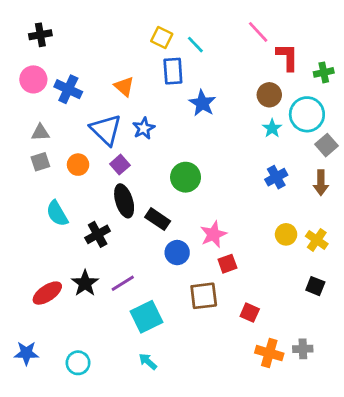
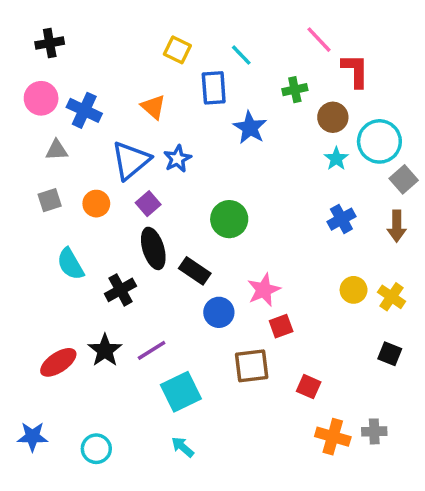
yellow square: (162, 38) -> (177, 50), moved
green cross: (324, 72) -> (295, 90), moved
blue triangle: (106, 130) -> (131, 160), turned 36
gray triangle: (40, 132) -> (57, 150), moved

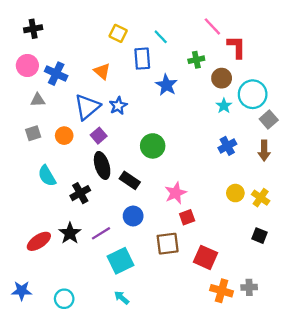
blue circle: (219, 312) -> (133, 216), moved
red square: (309, 387) -> (205, 257), size x1.5

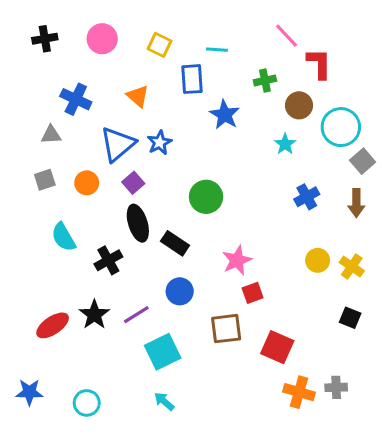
cyan line: (161, 37) -> (217, 50), turned -42
pink circle: (27, 65) -> (102, 39), moved
cyan star: (224, 106) -> (285, 144), moved

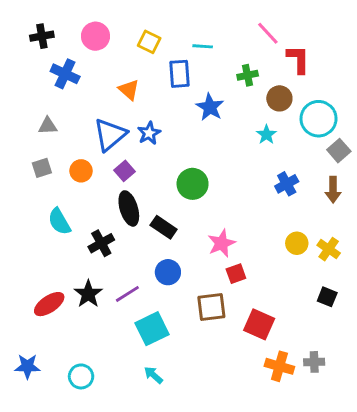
blue cross: (76, 99) -> (65, 74), moved

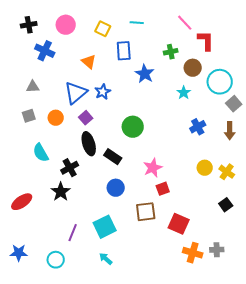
cyan line: (203, 46) -> (137, 23), moved
black star: (88, 294) -> (61, 192), moved
purple line: (127, 294) -> (73, 233), moved, turned -36
black square: (327, 297) -> (226, 205), turned 32
red ellipse: (49, 304) -> (22, 202), moved

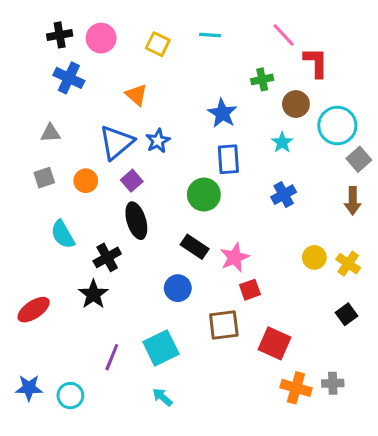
black cross: (29, 25) -> (60, 35), moved
blue rectangle: (124, 51) -> (228, 159), moved
blue cross: (198, 127) -> (284, 195), moved
black rectangle: (113, 157) -> (195, 247), moved
cyan circle: (56, 260) -> (70, 396), moved

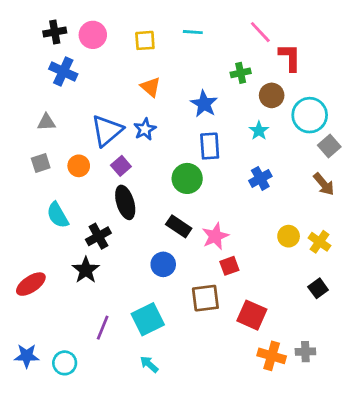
yellow square: (158, 44) -> (145, 40), turned -30
orange triangle: (136, 95) -> (151, 87), moved
brown arrow: (353, 201) -> (324, 184), turned -40

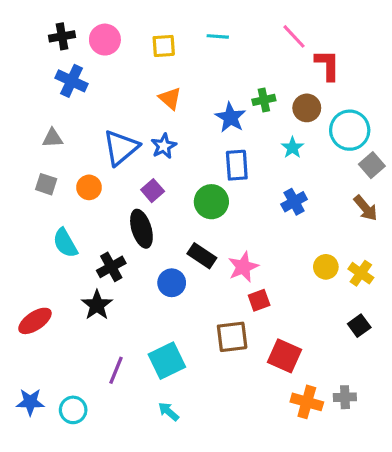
green cross: (241, 73) -> (264, 100), moved
gray square: (41, 163) -> (46, 184), turned 36
purple square: (121, 166) -> (153, 191), moved
blue circle: (163, 264) -> (172, 283), moved

